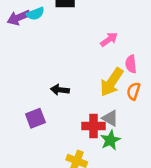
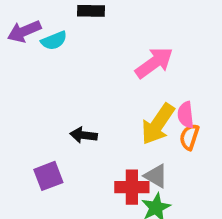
cyan semicircle: (35, 14) -> (54, 41), moved
pink arrow: (109, 39) -> (154, 63), size x1.5
pink semicircle: (131, 64) -> (186, 115), moved

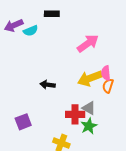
yellow arrow: (158, 124) -> (90, 78), turned 35
purple square: (48, 176) -> (23, 122), moved

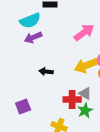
purple arrow: (14, 25) -> (33, 37), moved
cyan semicircle: (31, 31) -> (30, 20), size x1.5

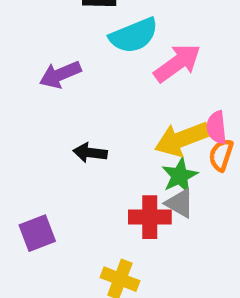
cyan semicircle: (30, 20) -> (134, 35), moved
green star: (85, 110) -> (180, 176), moved

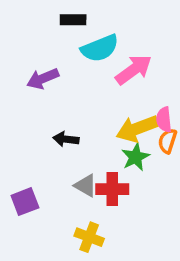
gray triangle: (180, 203) -> (86, 186), moved

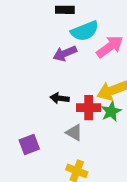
purple arrow: (43, 79) -> (65, 53), moved
red cross: (112, 189) -> (89, 108), moved

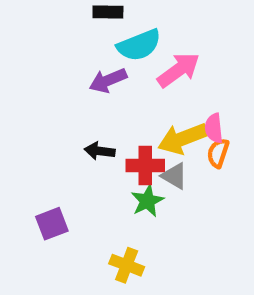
green star: (111, 111) -> (147, 201), moved
gray triangle: (74, 133) -> (174, 176), moved

